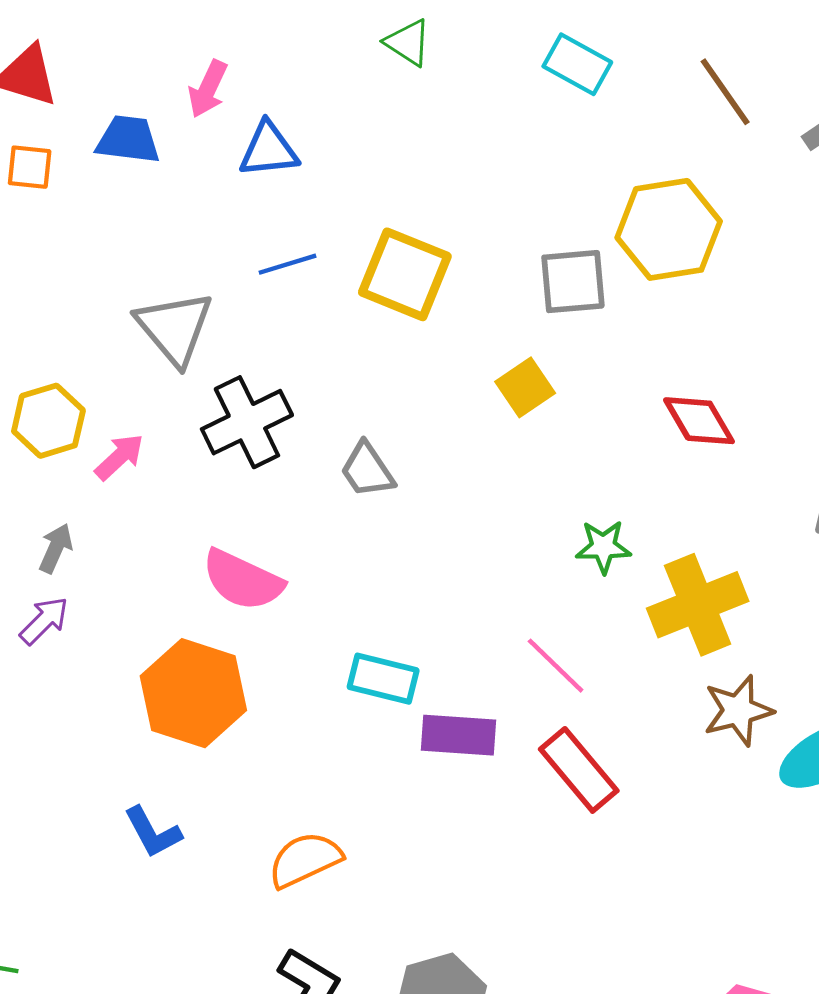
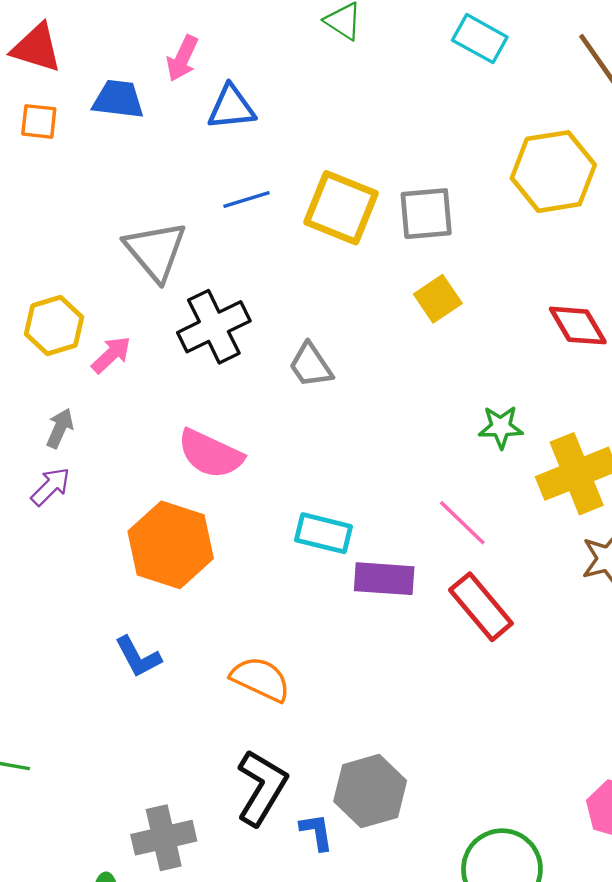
gray square: (573, 282) -> (426, 214), moved
orange semicircle: (305, 860) -> (261, 679), turned 50

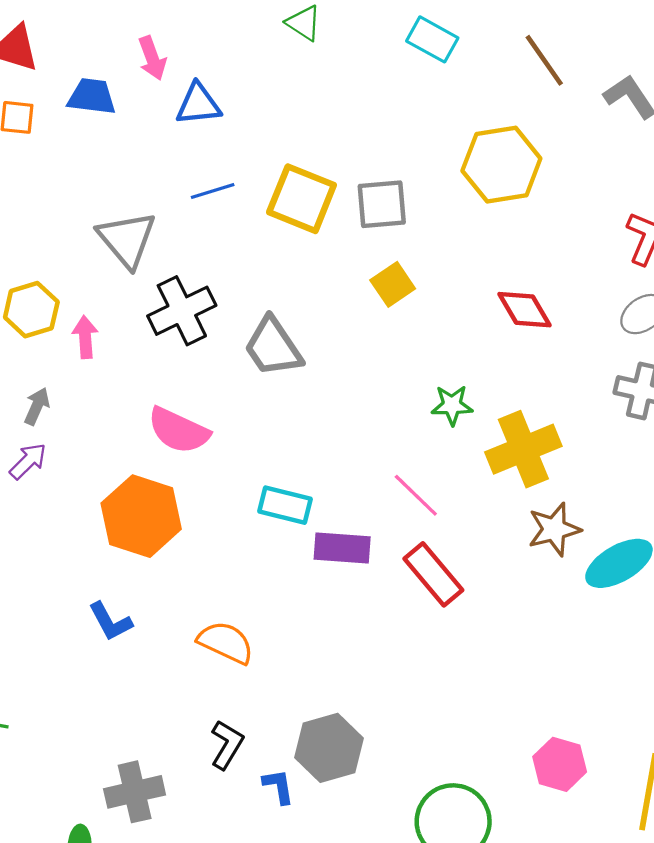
pink arrow: (182, 58) -> (152, 58), turned -45
pink arrow: (111, 355) -> (85, 337), turned -51
gray trapezoid: (311, 365) -> (273, 347), size x1.4
black L-shape: (262, 788) -> (227, 745), size x0.7

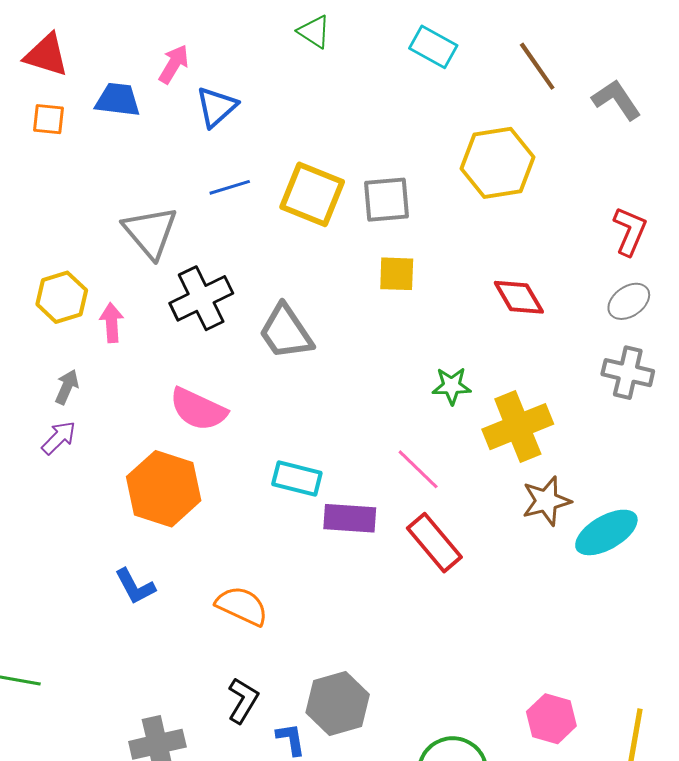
pink arrow: (152, 58) -> (174, 64), turned -129
blue triangle: (198, 104) -> (216, 107), turned -36
yellow square: (393, 284) -> (397, 274), turned 36

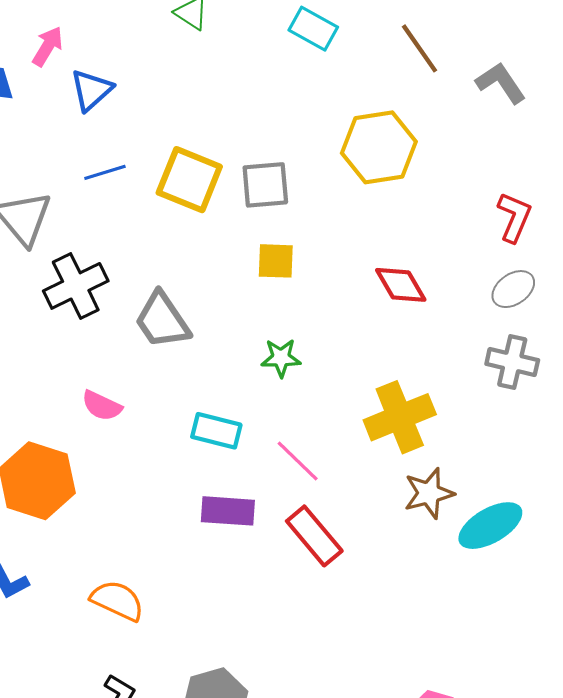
green star: (452, 386) -> (281, 358), moved
pink semicircle: (198, 409) -> (102, 406), moved, size x0.7
cyan rectangle: (297, 479) -> (216, 431), moved

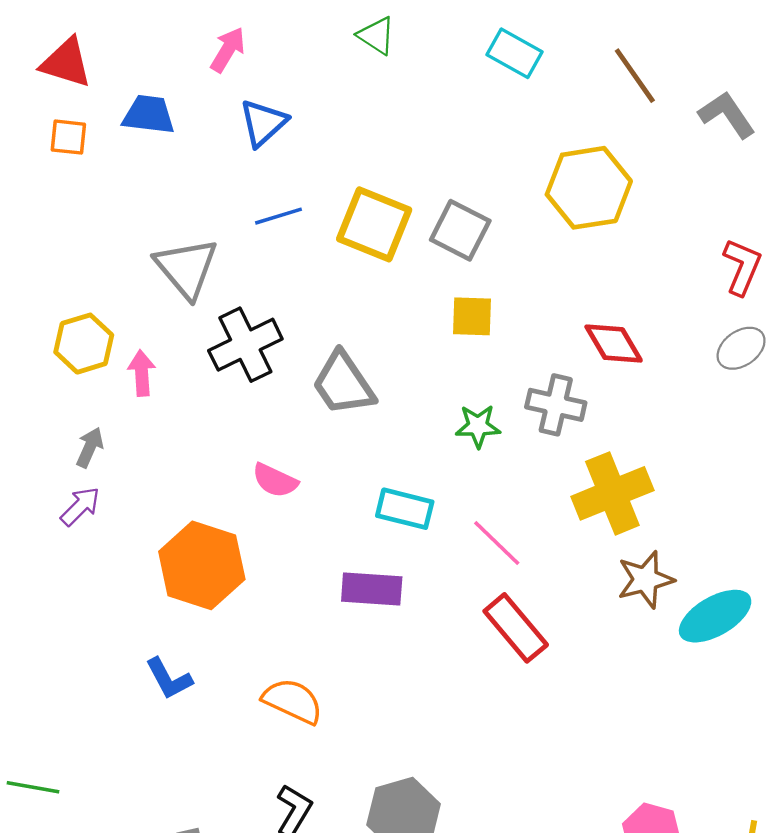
pink arrow: (48, 46) -> (228, 50), moved
gray square: (265, 185) -> (460, 230), turned 32
gray cross: (512, 362) -> (556, 405), moved
purple rectangle: (228, 511) -> (372, 589), moved

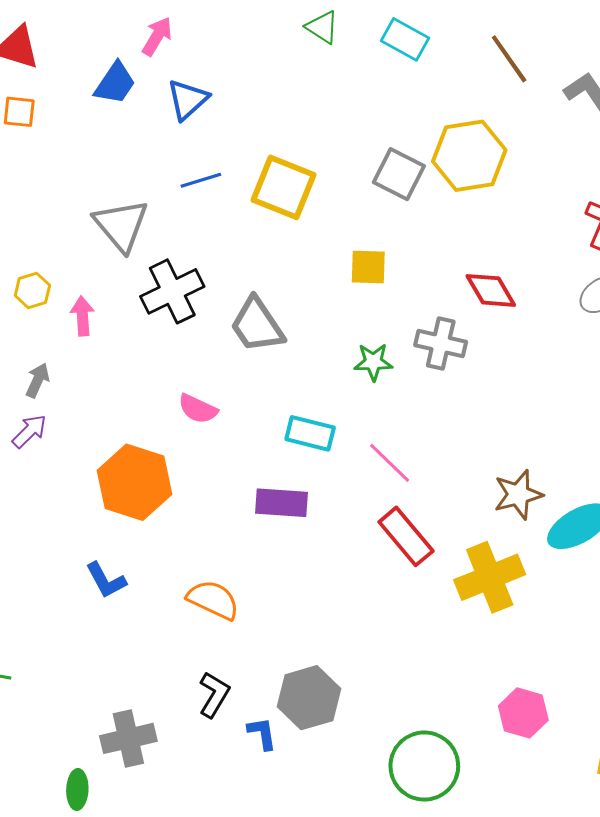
green triangle: (376, 36) -> (322, 27), moved
blue trapezoid: (149, 115) -> (115, 83), moved, turned 117
gray square: (460, 230) -> (399, 174), moved
yellow hexagon: (84, 344) -> (32, 290), size x0.7
yellow cross: (612, 493) -> (490, 577), moved

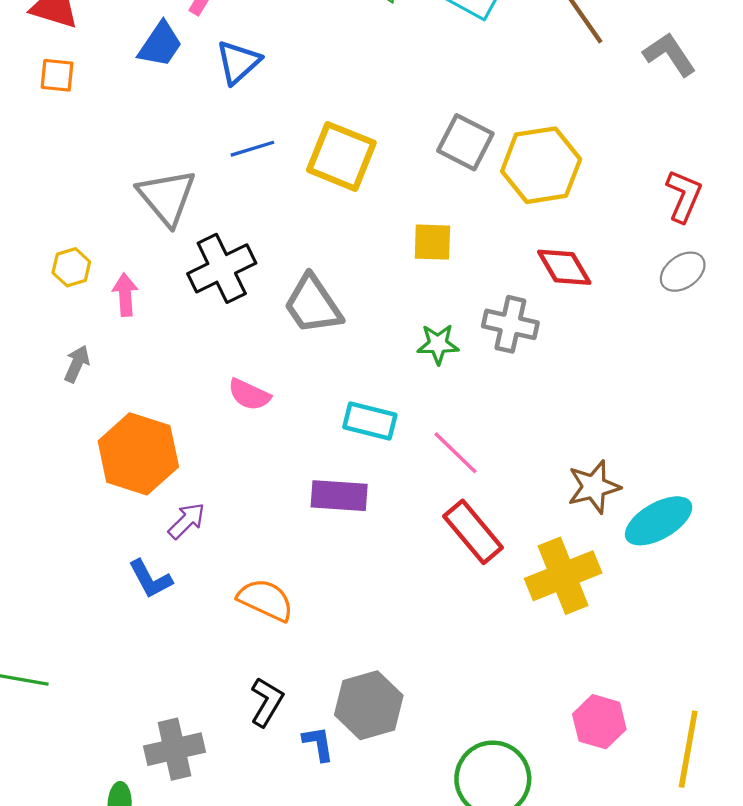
yellow hexagon: (469, 156) -> (541, 165), moved
purple arrow: (29, 431) -> (187, 521), moved
orange hexagon: (134, 482) -> (138, 454), moved

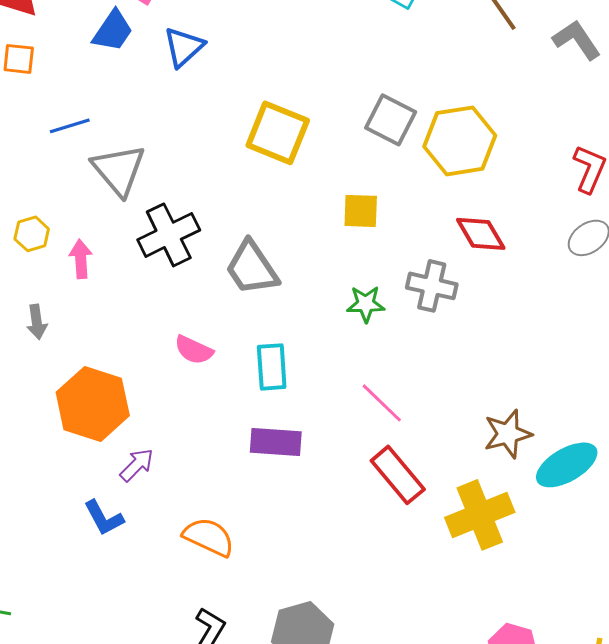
blue line: (252, 149) -> (70, 126), moved
gray arrow: (77, 364) -> (37, 322), turned 148
cyan rectangle: (370, 421) -> (272, 367), moved, turned 72

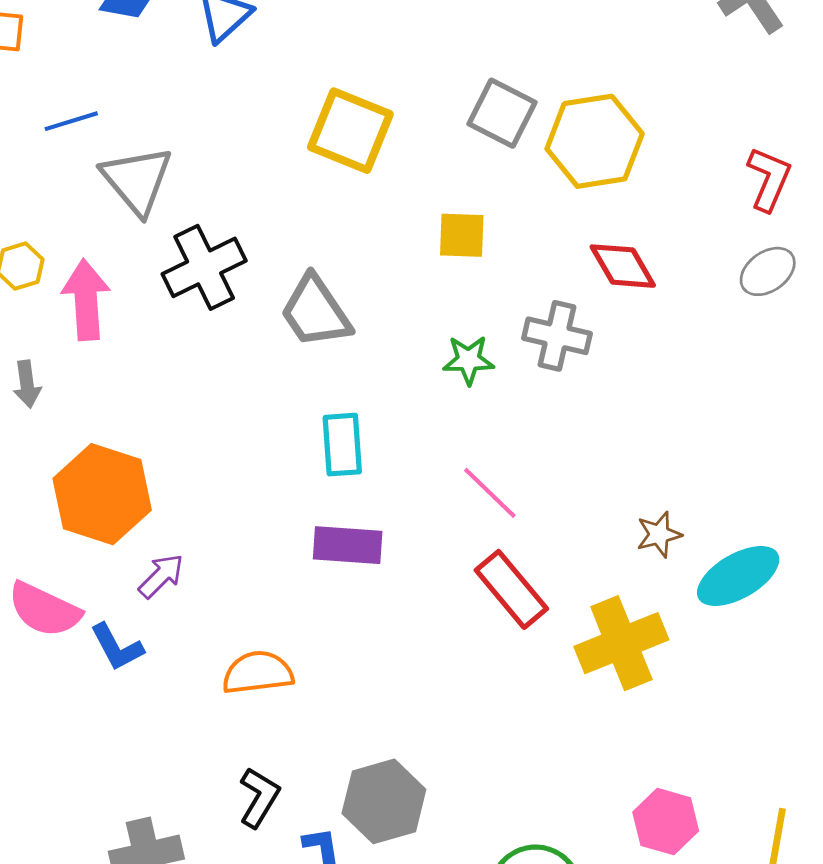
pink arrow: (81, 259) -> (86, 300), size x1.5
pink semicircle: (194, 350) -> (44, 610), moved, size x1.4
brown star: (508, 434) -> (659, 534), size x0.7
orange semicircle: (209, 537) -> (258, 673), turned -32

